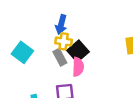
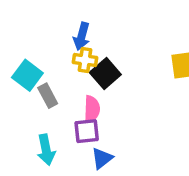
gray rectangle: (60, 57) -> (48, 96), moved
pink semicircle: (78, 67) -> (92, 109), moved

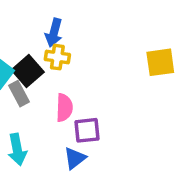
black square: (105, 74) -> (28, 71), moved
purple square: (87, 131) -> (87, 130), moved

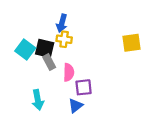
black square: (28, 71) -> (45, 48), turned -36
gray rectangle: (19, 94) -> (49, 62), moved

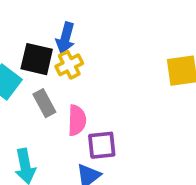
yellow cross: (64, 39) -> (69, 65), turned -35
black square: (45, 48) -> (37, 59), moved

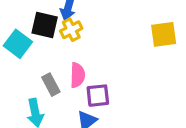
gray rectangle: (44, 103) -> (51, 85), moved

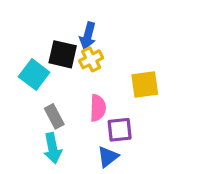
yellow square: (164, 34) -> (145, 85), moved
gray rectangle: (51, 85) -> (54, 116), moved

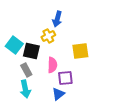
blue arrow: (88, 36) -> (57, 19), moved
black square: (63, 54) -> (31, 51), moved

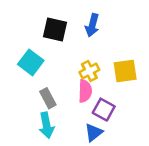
yellow cross: (48, 36) -> (89, 71), moved
black square: (31, 51) -> (55, 30), moved
purple square: (65, 78) -> (104, 110), turned 35

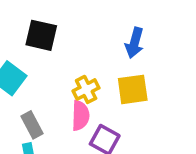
blue arrow: (92, 25) -> (135, 43), moved

